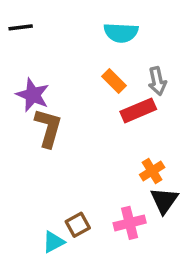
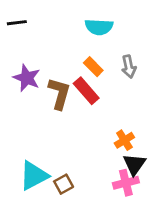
red rectangle: (138, 110) -> (86, 91), moved, turned 72
brown L-shape: (48, 128) -> (59, 93), moved
pink cross: (130, 223) -> (126, 183), moved
cyan triangle: (53, 242) -> (34, 176), moved, size x1.6

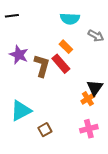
gray arrow: (129, 67) -> (96, 36), moved, turned -49
black triangle: (134, 164) -> (95, 88), moved
cyan triangle: (34, 176) -> (21, 111), moved

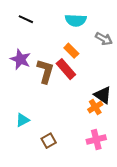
black line: (12, 16) -> (26, 19), moved, turned 32
black triangle: (95, 88) -> (103, 95), turned -30
cyan triangle: (21, 111) -> (23, 120), size x0.6

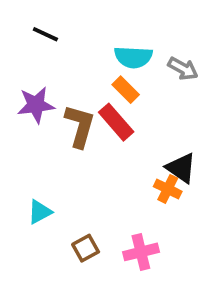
cyan semicircle: (76, 20) -> (133, 57), moved
purple star: (20, 59) -> (36, 105), turned -30
orange cross: (95, 107) -> (168, 189), turned -32
pink cross: (96, 140) -> (141, 252), moved

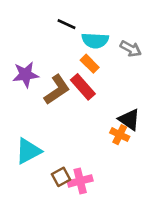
black line: (45, 34) -> (66, 24), moved
brown L-shape: (80, 126) -> (57, 90), turned 40
cyan triangle: (40, 212) -> (28, 151), size x1.5
pink cross: (141, 252) -> (80, 181), moved

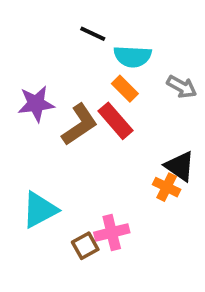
gray arrow: (131, 49) -> (182, 87), moved
pink cross: (80, 181) -> (112, 232), moved

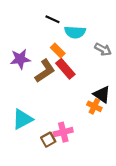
orange rectangle: (125, 89) -> (58, 50), moved

